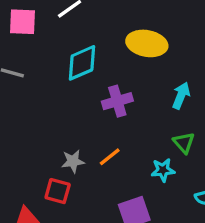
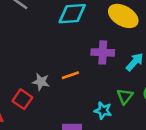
purple cross: (117, 101) -> (103, 52), moved
orange line: (110, 157) -> (70, 75), moved

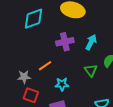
red square: (22, 99) -> (31, 95), moved
cyan star: (103, 111) -> (62, 84), moved

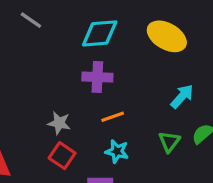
purple cross: (65, 42) -> (97, 77), moved
orange line: (45, 66) -> (113, 117), moved

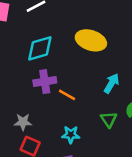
orange line: (113, 117) -> (67, 95), moved, turned 60

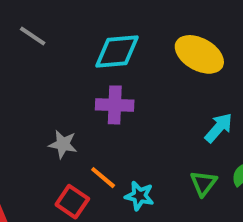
orange line: (67, 95) -> (103, 178), moved
gray star: (23, 122) -> (63, 144), moved

